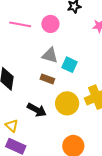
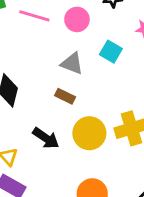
cyan square: (70, 65) -> (111, 52), moved

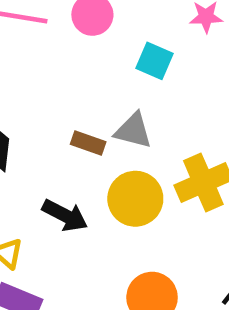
gray triangle: (72, 63) -> (133, 131), moved

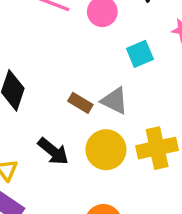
cyan square: (155, 61) -> (140, 54), turned 32

